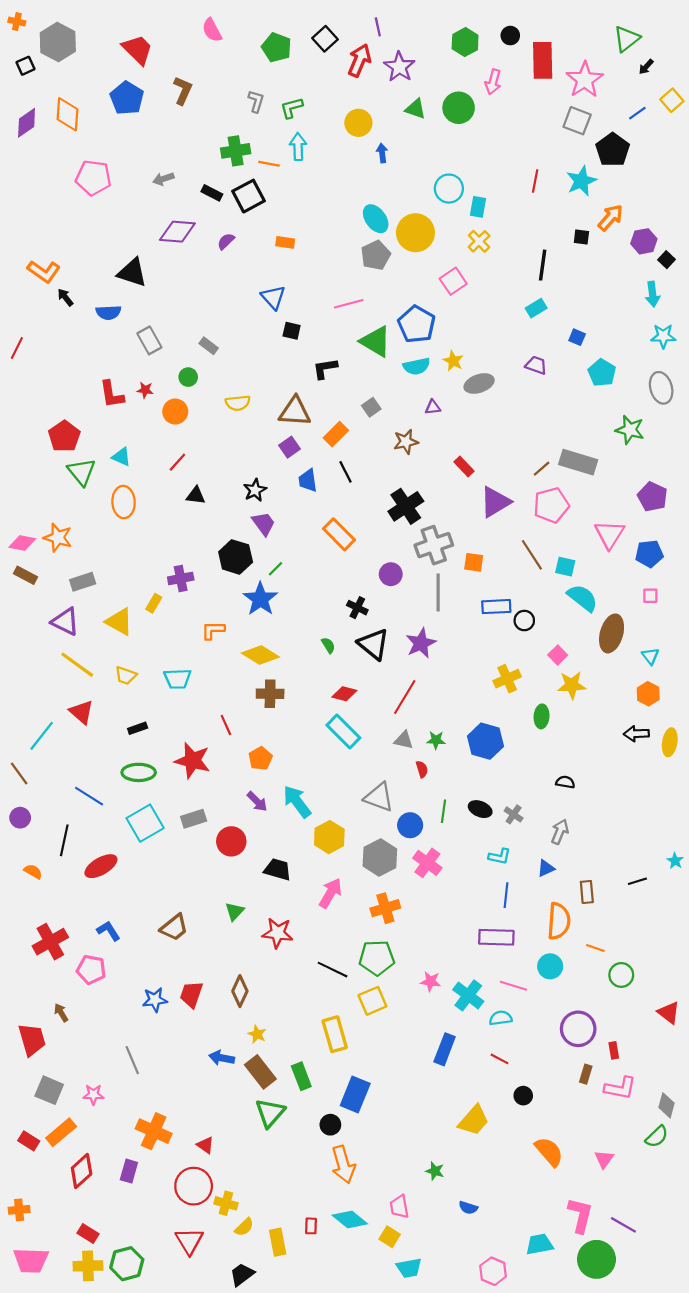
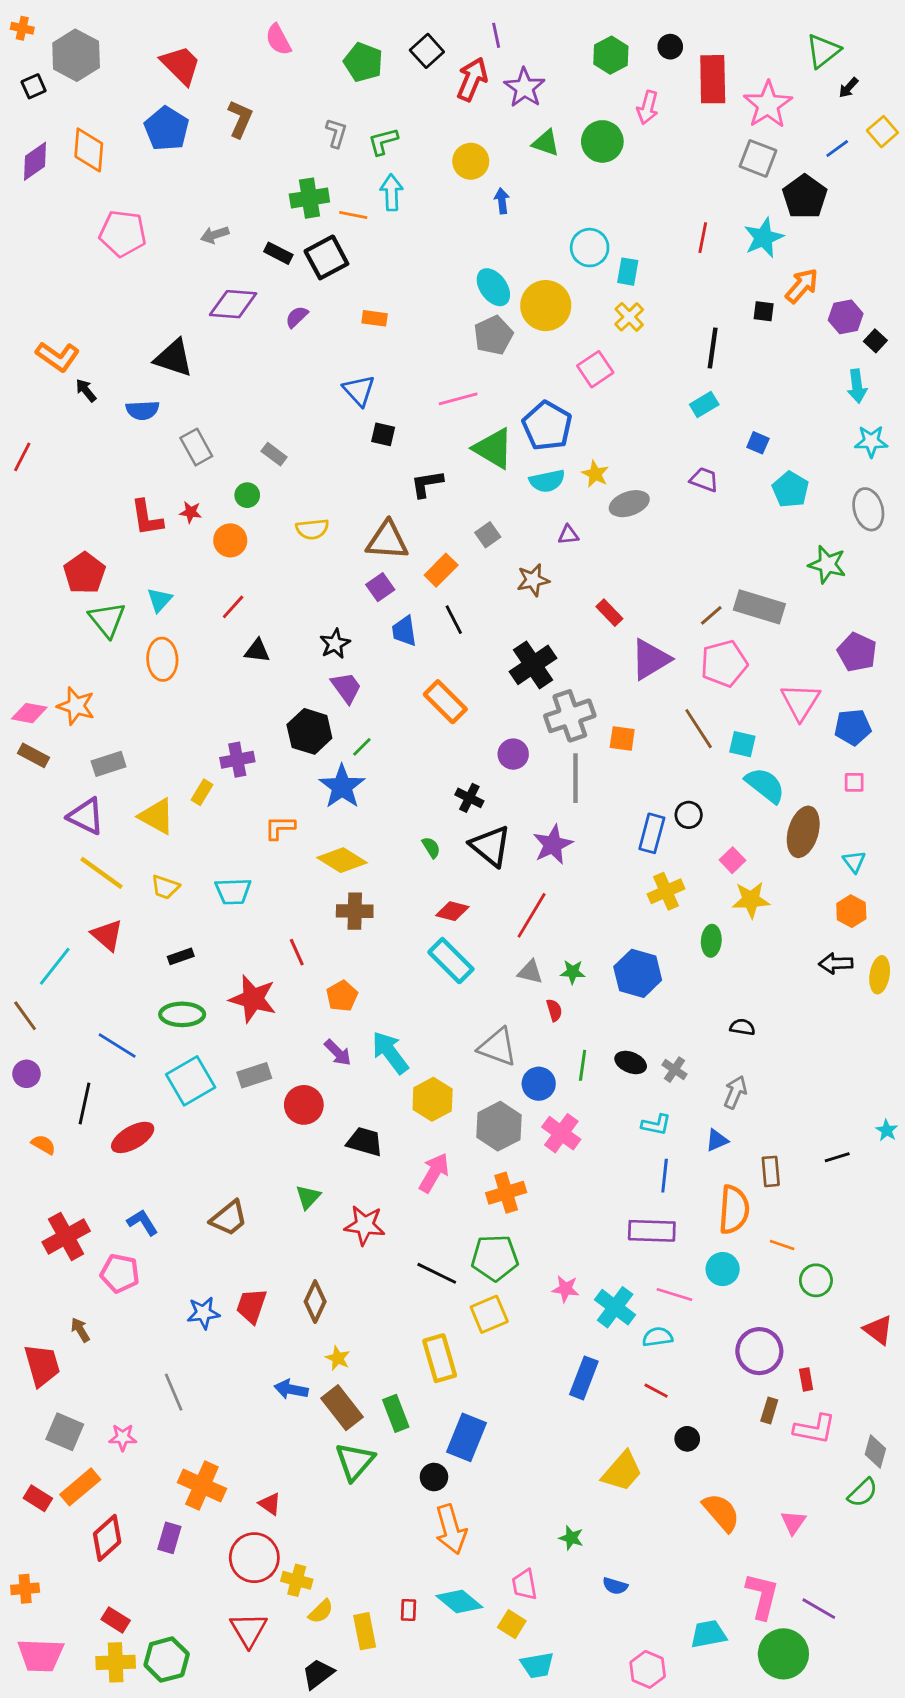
cyan triangle: (121, 457) -> (159, 600), turned 48
blue rectangle: (496, 607) -> (652, 833), moved, turned -72

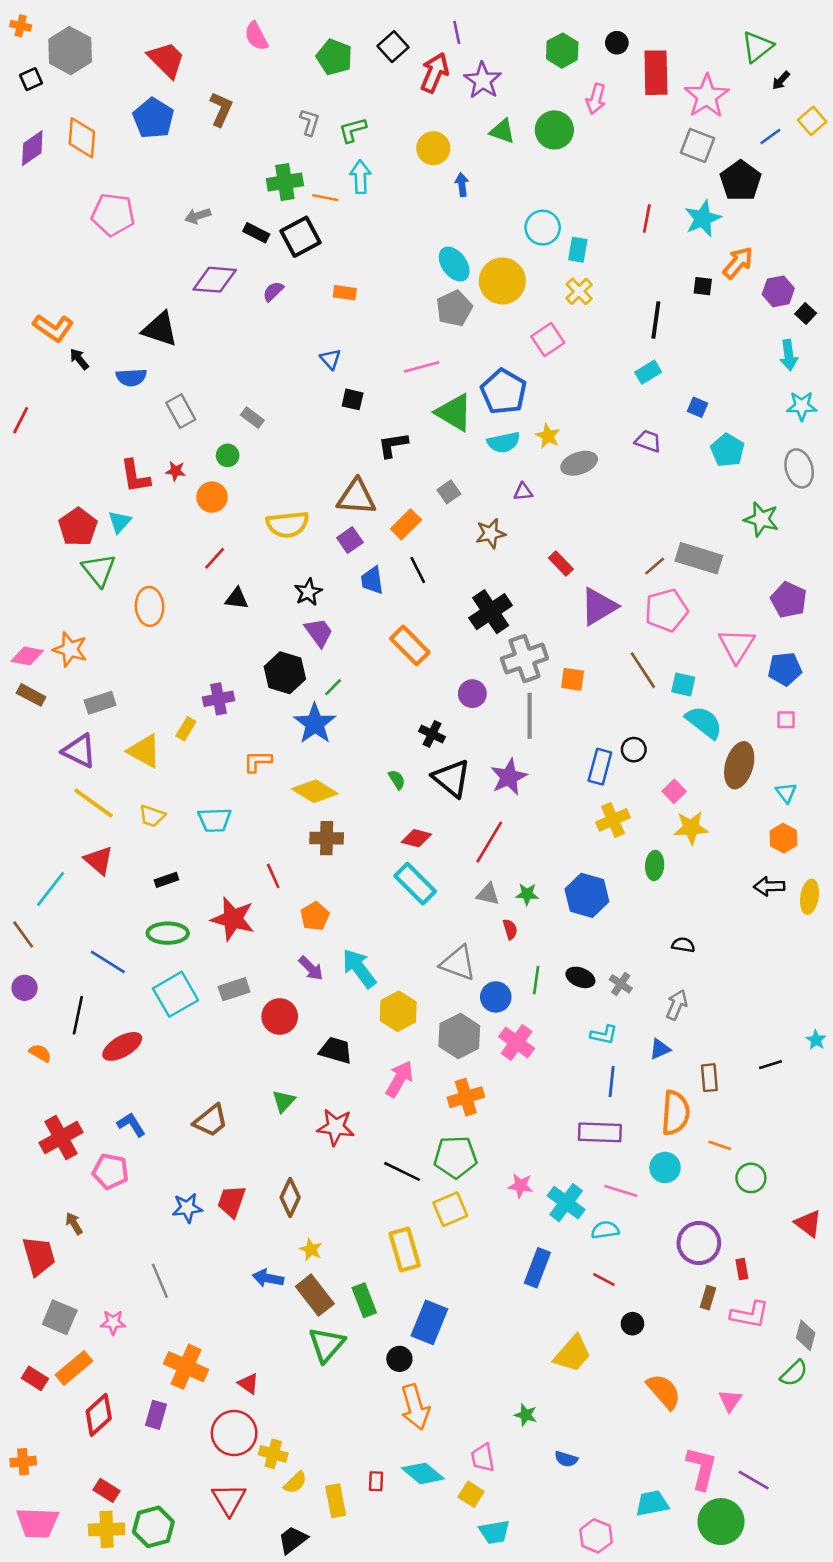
blue triangle: (359, 390) -> (330, 359), size x0.7
yellow semicircle: (312, 529) -> (287, 524), moved, size x1.4
cyan triangle: (159, 600) -> (120, 522), moved

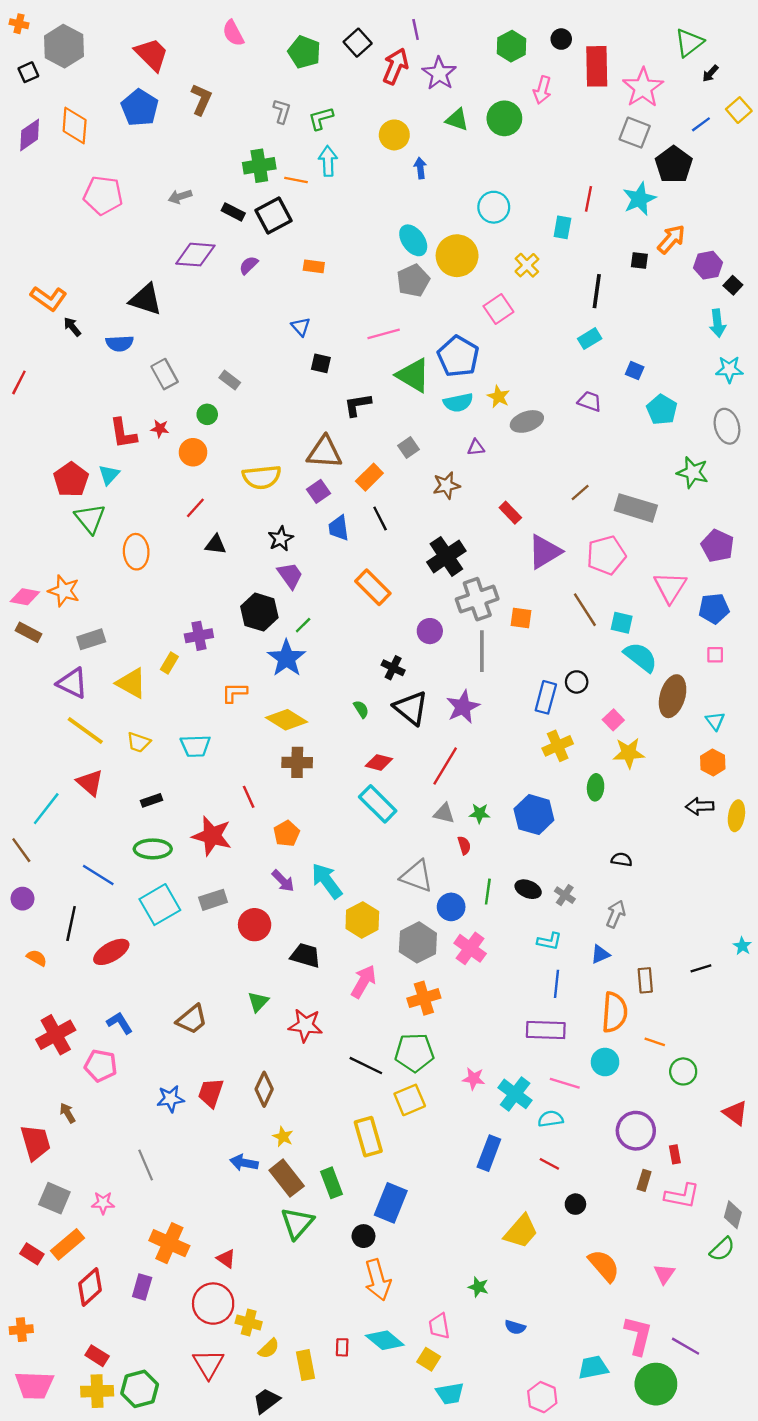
cyan rectangle: (578, 250) -> (562, 227), moved
brown line: (655, 566) -> (580, 493), moved

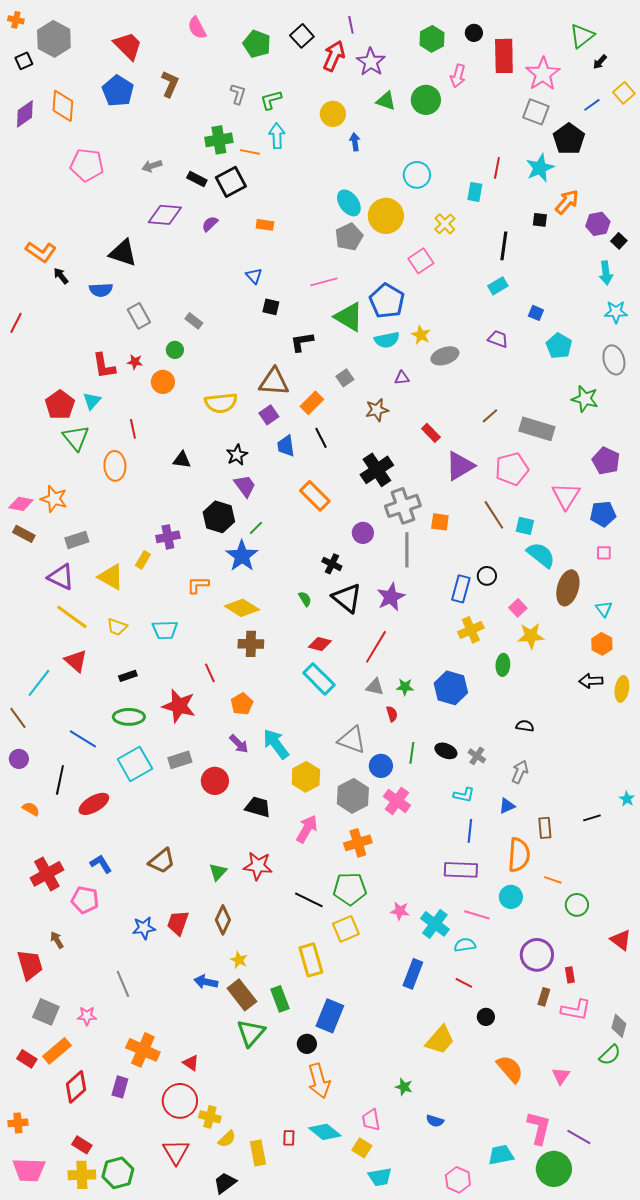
red line: (195, 508) -> (133, 429), moved, turned -54
green triangle: (258, 1002) -> (218, 872), moved

